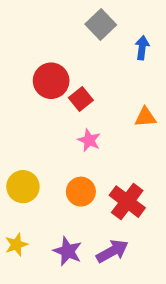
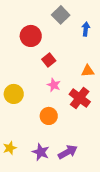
red circle: (51, 81) -> (31, 36), moved
yellow circle: (23, 187) -> (14, 94), moved
red cross: (127, 202) -> (80, 98), moved

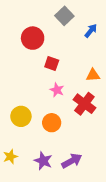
blue arrow: (86, 29) -> (91, 31), turned 32
red square: (49, 60) -> (52, 63), turned -32
yellow circle: (14, 94) -> (21, 116), moved

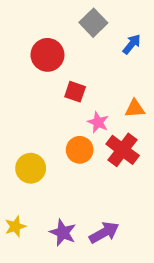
pink star: (57, 90) -> (98, 122), moved
orange circle: (52, 123) -> (80, 150), moved

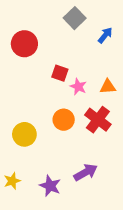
red circle: (47, 55) -> (24, 44), moved
pink star: (98, 122) -> (78, 87), moved
purple arrow: (104, 233) -> (86, 172), moved

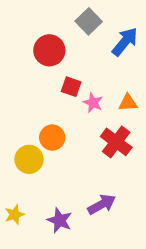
blue arrow: (105, 35) -> (125, 42), size x1.5
red circle: (24, 44) -> (49, 50), moved
orange circle: (64, 120) -> (52, 138), moved

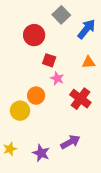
pink star: (93, 103) -> (57, 78), moved
orange triangle: (128, 103) -> (89, 62), moved

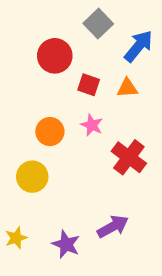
red square: (49, 60) -> (89, 85), moved
orange triangle: (89, 62) -> (127, 88), moved
orange circle: (36, 96) -> (50, 132), moved

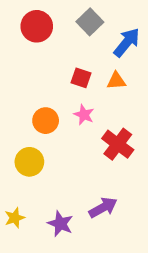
red circle: (55, 56) -> (37, 26), moved

